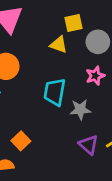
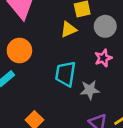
yellow triangle: (59, 45) -> (69, 29), turned -42

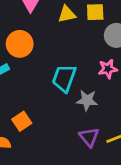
yellow triangle: (69, 29) -> (67, 14), moved

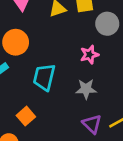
pink star: (108, 69) -> (89, 55), moved
cyan trapezoid: (64, 78) -> (44, 77), moved

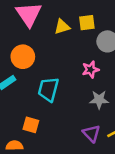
gray star: (86, 89) -> (99, 100), moved
orange square: (26, 116) -> (31, 125), turned -35

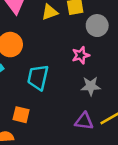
purple triangle: (91, 133) -> (84, 121), turned -36

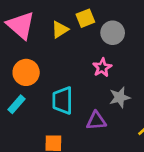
purple triangle: (84, 121) -> (96, 121), moved

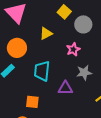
yellow square: (85, 18) -> (64, 12), turned -32
yellow triangle: (60, 29) -> (46, 34), moved

